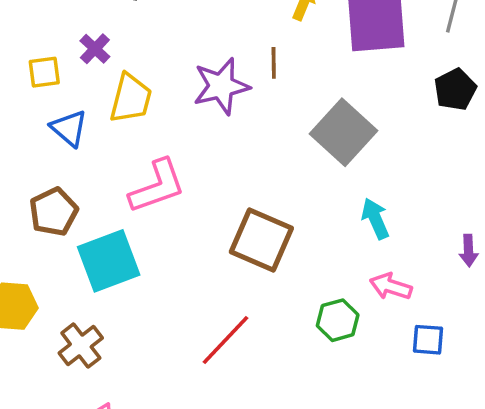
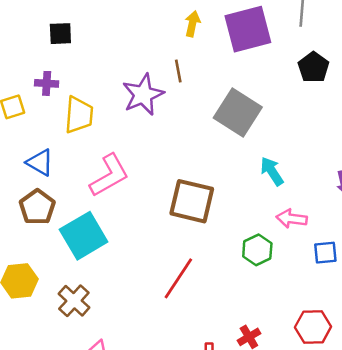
purple cross: (95, 49) -> (47, 83), turned -30
blue triangle: (69, 128) -> (40, 162), moved

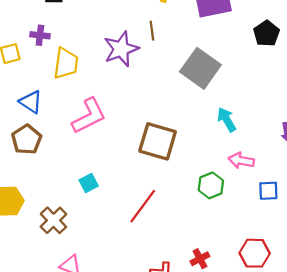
cyan square: (84, 236) -> (89, 183), moved, size x0.5

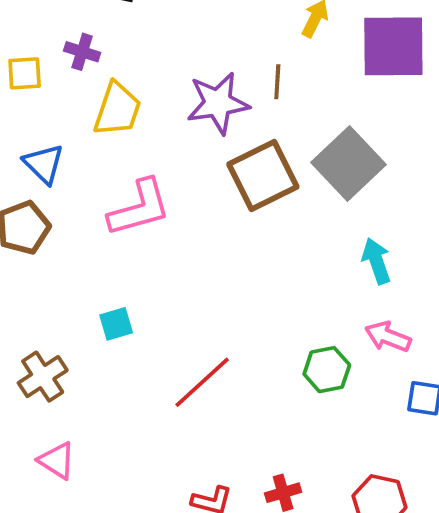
brown square: (158, 141) -> (263, 176), moved, turned 36

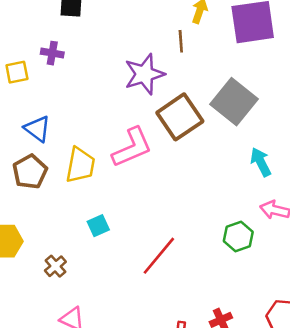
brown line: (277, 82) -> (181, 41), moved
yellow trapezoid: (117, 109) -> (80, 165), moved
pink L-shape: (139, 208) -> (132, 147), moved
brown cross: (43, 377) -> (55, 266), size x0.7

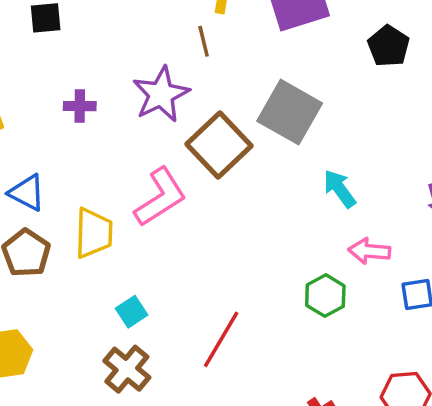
purple cross: (52, 53) -> (80, 106), moved
brown cross: (55, 266) -> (127, 369), moved, size x1.5

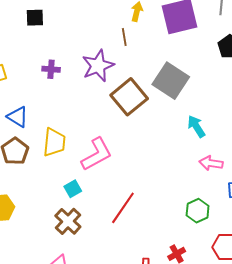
pink L-shape: (160, 197) -> (97, 154), moved
green hexagon: (325, 296) -> (198, 211), moved

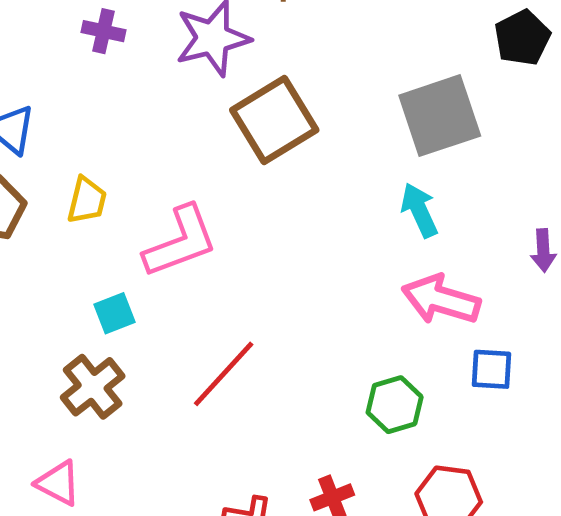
gray square: (171, 81) -> (440, 116), moved, turned 30
yellow trapezoid: (54, 142) -> (87, 200), size x0.7
pink arrow: (211, 163) -> (441, 300), size x1.4

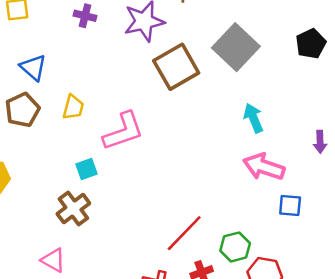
black pentagon: (522, 38) -> (311, 44), moved
gray square: (440, 116) -> (236, 47), moved, turned -30
red line: (224, 374) -> (184, 233), moved
green hexagon: (395, 405) -> (235, 247), moved

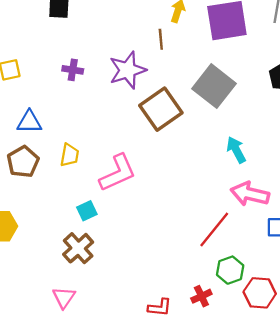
blue triangle: (33, 68) -> (29, 122), turned -36
red line: (184, 233) -> (214, 230), moved
pink triangle: (53, 260) -> (64, 297), turned 40

